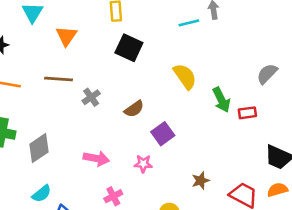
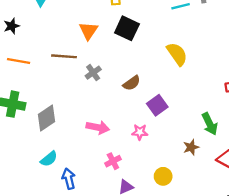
orange triangle: (66, 36) -> (88, 31), moved
green arrow: (221, 100) -> (210, 124), moved

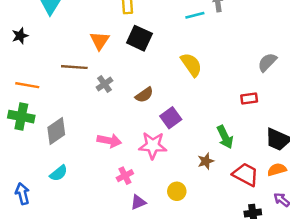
orange line: (19, 61) -> (27, 85), moved
pink star: (140, 132) -> (153, 145), size x1.6
blue arrow: (69, 179) -> (22, 194), moved

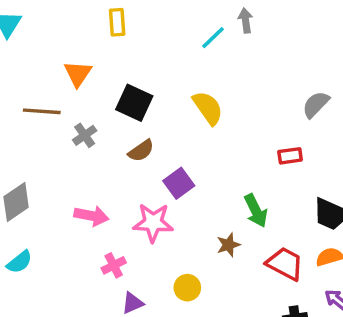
cyan line: (195, 15) -> (213, 38), turned -30
black square: (139, 38) -> (134, 103), moved

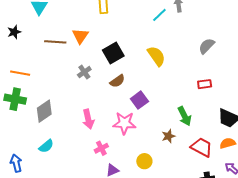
black square: (134, 103) -> (113, 53), turned 35
gray semicircle: (316, 104) -> (207, 46), moved
brown line: (42, 111) -> (55, 42), moved
pink arrow: (91, 216) -> (88, 119), turned 66

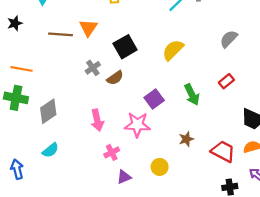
yellow semicircle: (156, 56) -> (173, 50), turned -100
brown semicircle: (117, 81) -> (115, 78), moved
red rectangle: (205, 84) -> (226, 81), turned -32
green arrow: (185, 116) -> (192, 95), moved

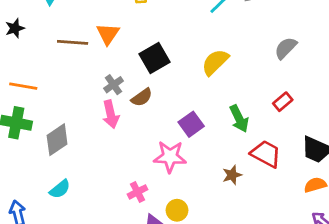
pink arrow: (97, 120) -> (111, 114), moved
red trapezoid: (223, 151) -> (266, 154), moved
yellow circle: (160, 167) -> (177, 210), moved

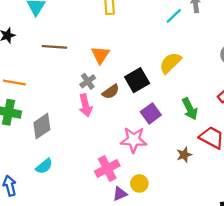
orange triangle: (108, 34) -> (100, 55), moved
black square: (154, 58) -> (137, 80), moved
pink cross: (138, 192) -> (107, 169), size x1.5

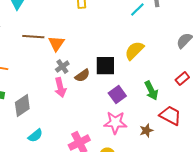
orange triangle: (100, 55) -> (56, 44), moved
black square: (137, 80) -> (105, 66), turned 30
pink star: (134, 140) -> (115, 123), moved
cyan semicircle: (44, 166) -> (35, 136), moved

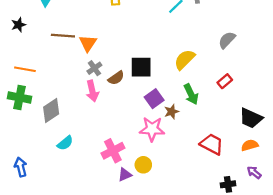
yellow semicircle: (134, 51) -> (185, 60), moved
red trapezoid: (170, 116) -> (212, 144), moved
brown star: (146, 131) -> (172, 112), moved

